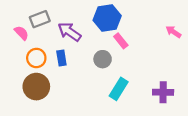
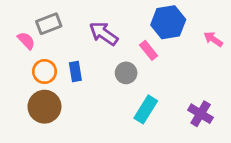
blue hexagon: (107, 18) -> (168, 22), moved
purple arrow: (69, 32) -> (104, 34), moved
purple cross: (163, 92) -> (201, 114), turned 30

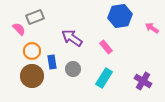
purple arrow: (104, 34) -> (72, 38), moved
pink rectangle: (149, 50) -> (106, 47), moved
blue rectangle: (75, 72) -> (52, 62), moved
gray circle: (126, 73) -> (73, 69), moved

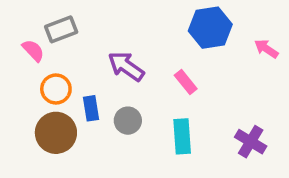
cyan rectangle: (104, 78) -> (182, 136), turned -36

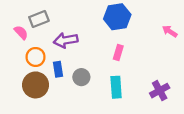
blue hexagon: (210, 28) -> (117, 17), moved
purple arrow: (126, 66) -> (66, 40), moved, turned -45
pink rectangle: (186, 82) -> (118, 53), turned 56
purple cross: (251, 142) -> (160, 91), turned 30

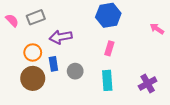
pink semicircle: (21, 32) -> (12, 20), moved

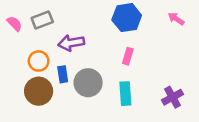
pink arrow: (157, 29) -> (176, 19), moved
gray circle: (75, 71) -> (88, 83), size x1.5

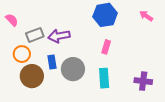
gray rectangle: (42, 20) -> (35, 35), moved
orange circle: (39, 61) -> (22, 54), moved
purple cross: (172, 97) -> (143, 81), turned 36

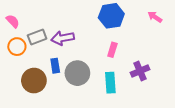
orange circle: (22, 54) -> (17, 47), moved
purple cross: (143, 81) -> (140, 71), moved, turned -30

